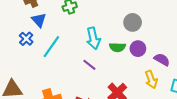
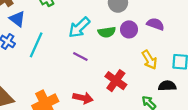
cyan arrow: (93, 38) -> (79, 27), turned 70
purple semicircle: (162, 60) -> (155, 24), moved

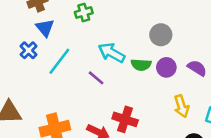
cyan arrow: (79, 27) -> (112, 53), turned 60
purple line: (80, 57) -> (96, 78), moved
red cross: (116, 81) -> (125, 119), moved, turned -30

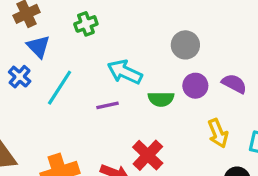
green semicircle: (141, 65) -> (161, 99), moved
purple line: (96, 78) -> (107, 105), turned -48
red cross: (125, 119) -> (148, 155), turned 30

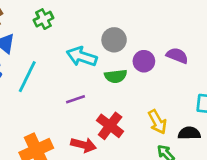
gray circle: (185, 45) -> (114, 40), moved
purple line: (107, 105) -> (75, 99), moved
yellow arrow: (218, 133) -> (157, 122), moved

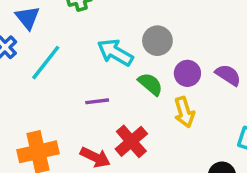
green semicircle: (116, 76) -> (150, 84), turned -145
yellow arrow: (157, 122) -> (184, 112), moved

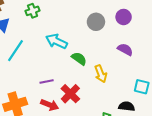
gray circle: (157, 41) -> (96, 22), moved
purple circle: (187, 73) -> (124, 17), moved
purple line: (97, 101) -> (47, 81), moved

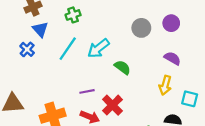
cyan arrow: (57, 41) -> (98, 48), turned -65
cyan line: (16, 51) -> (68, 49), moved
yellow arrow: (101, 74) -> (165, 85), moved, turned 36

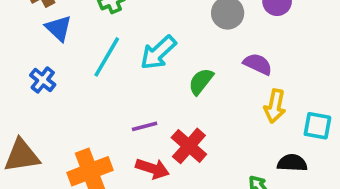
blue cross: (27, 49) -> (43, 80), moved
purple semicircle: (172, 58) -> (258, 64), moved
green semicircle: (122, 67) -> (201, 81), turned -84

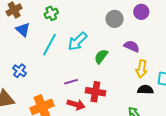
blue cross: (43, 80) -> (20, 71), moved
red cross: (189, 146) -> (95, 92), turned -30
black semicircle: (292, 163) -> (145, 90), moved

